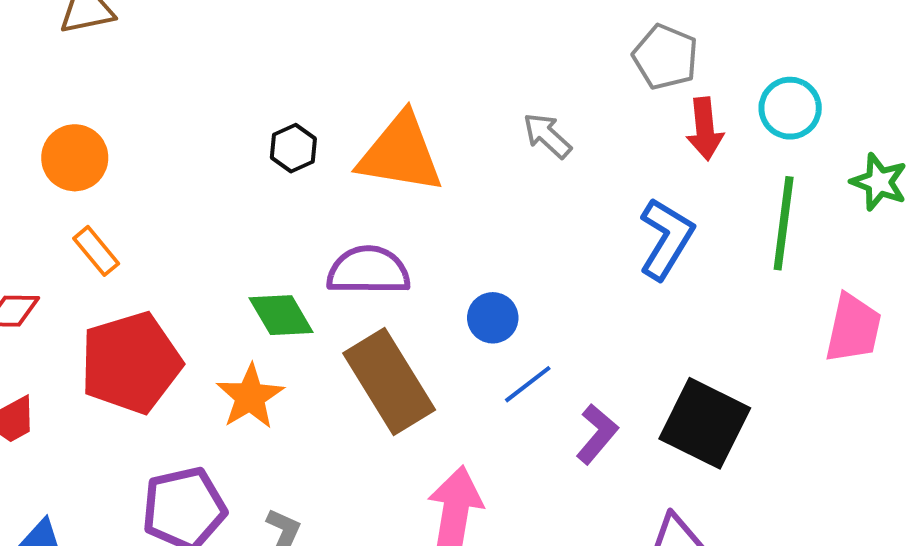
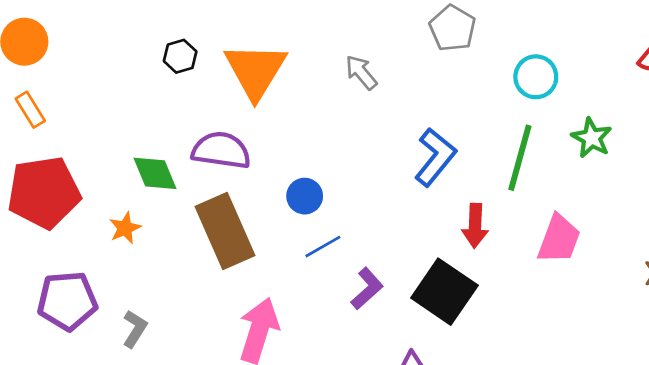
red arrow: (705, 129) -> (475, 226), moved
orange triangle: (400, 153) -> (255, 71), turned 44
orange star: (250, 397) -> (125, 228), size x0.7

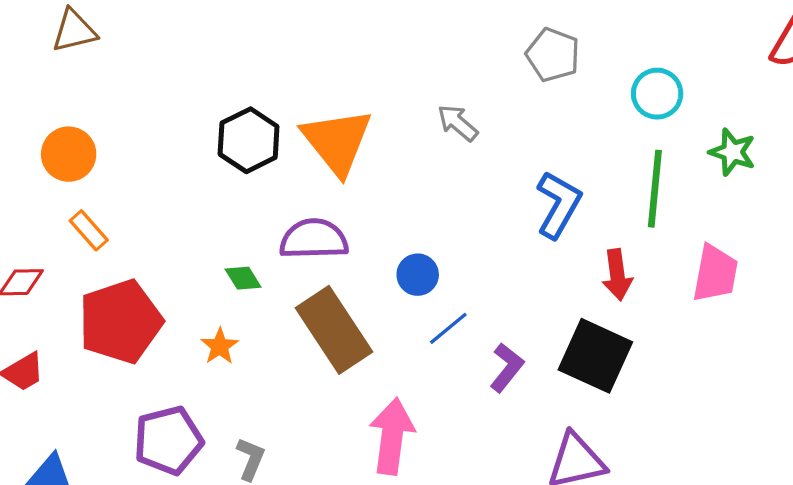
black hexagon: (180, 56) -> (249, 140), size x1.6
green diamond: (155, 173) -> (243, 278), size x0.7

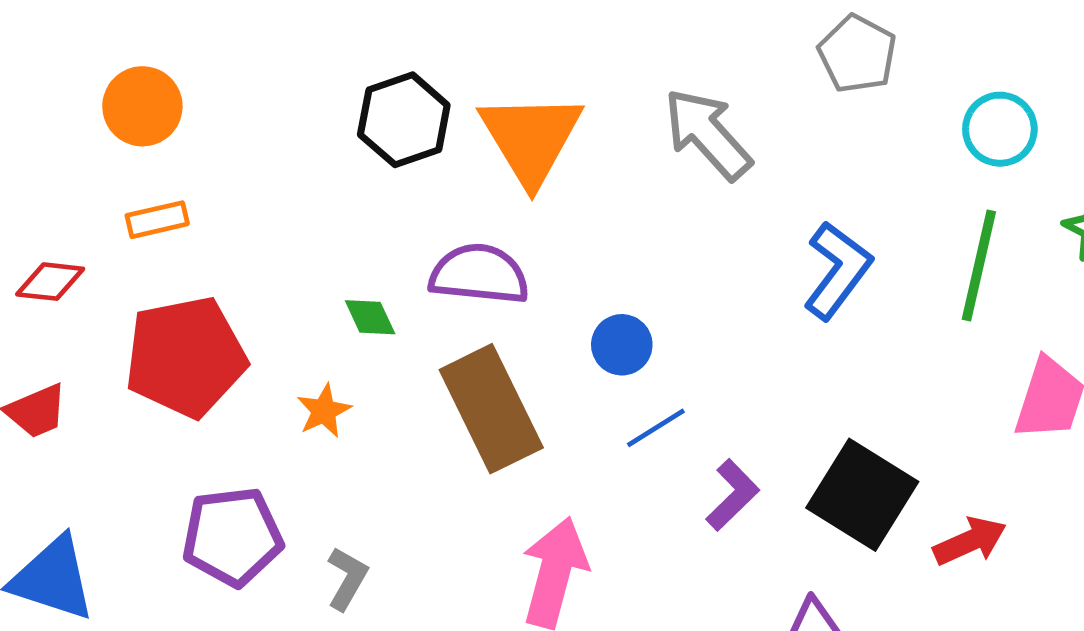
gray arrow: (458, 123) -> (708, 134), size x1.6
orange rectangle: (89, 230) -> (157, 220), turned -69
red arrow: (617, 275) -> (970, 541), moved, turned -114

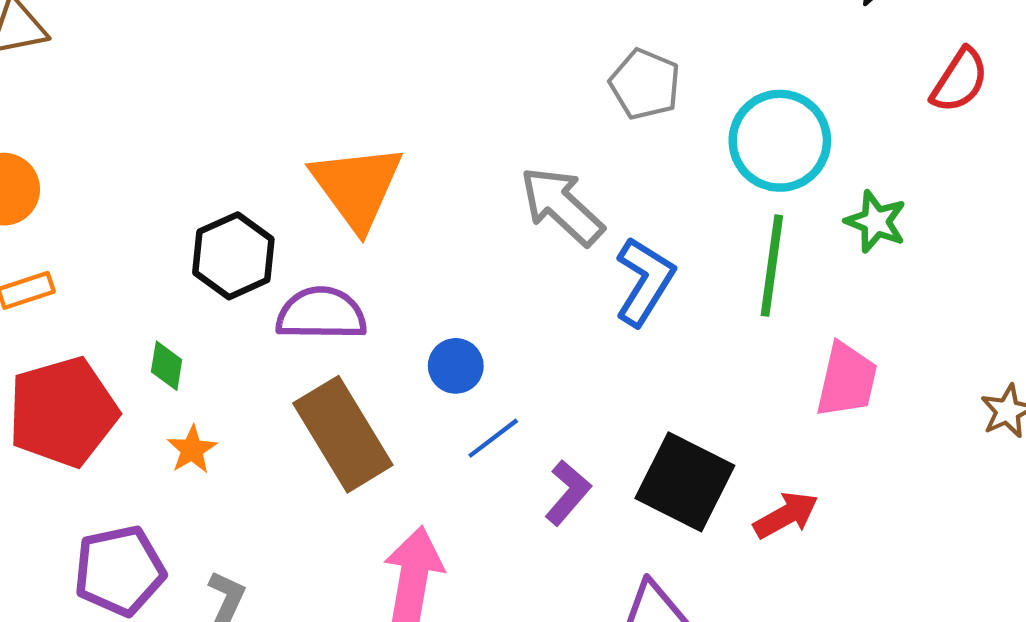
black hexagon: (404, 120) -> (233, 256), moved
cyan circle: (1000, 129) -> (780, 141), size x1.5
gray arrow: (708, 134) -> (562, 206), moved
green diamond: (370, 317) -> (167, 366), moved, turned 39

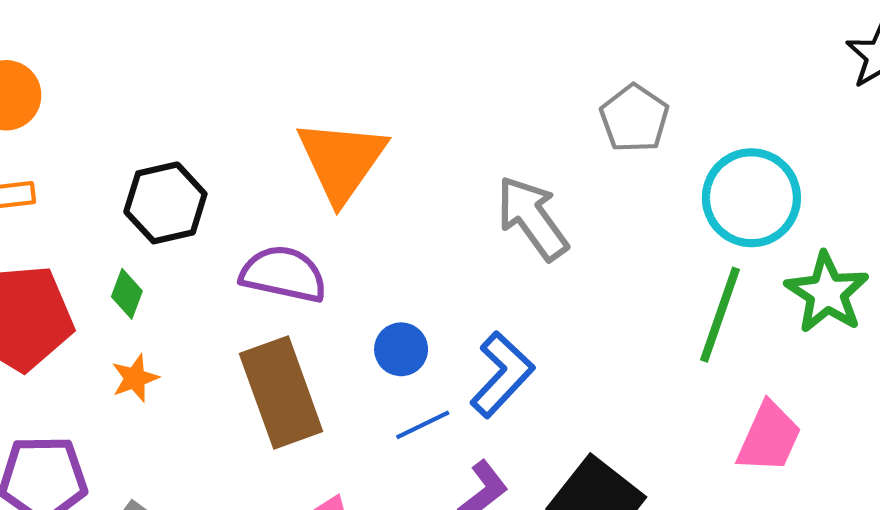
green star: (876, 222) -> (827, 293), size x1.4
black hexagon: (233, 256) -> (165, 203), moved
blue L-shape: (644, 281) -> (502, 375), moved

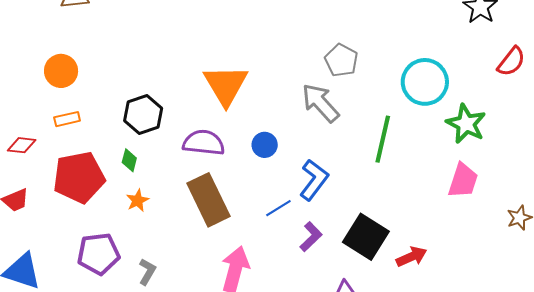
gray pentagon: (634, 118) -> (341, 60), moved
green line: (720, 315) -> (383, 139), moved
blue circle: (401, 349) -> (265, 145), moved
pink trapezoid: (769, 437) -> (463, 181), moved

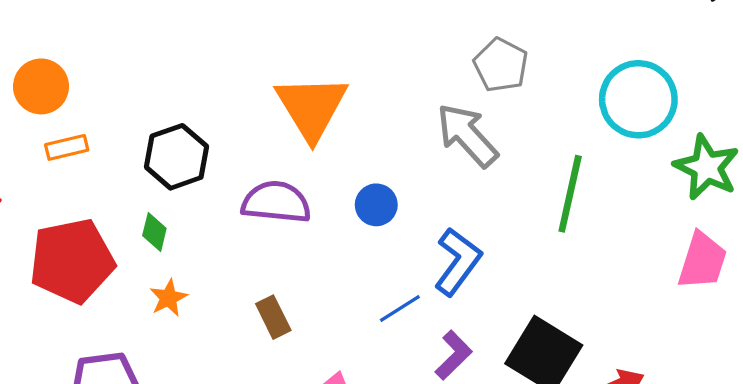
orange rectangle: (67, 119) -> (67, 147), moved
brown rectangle: (209, 200) -> (273, 317), moved, size x0.5

